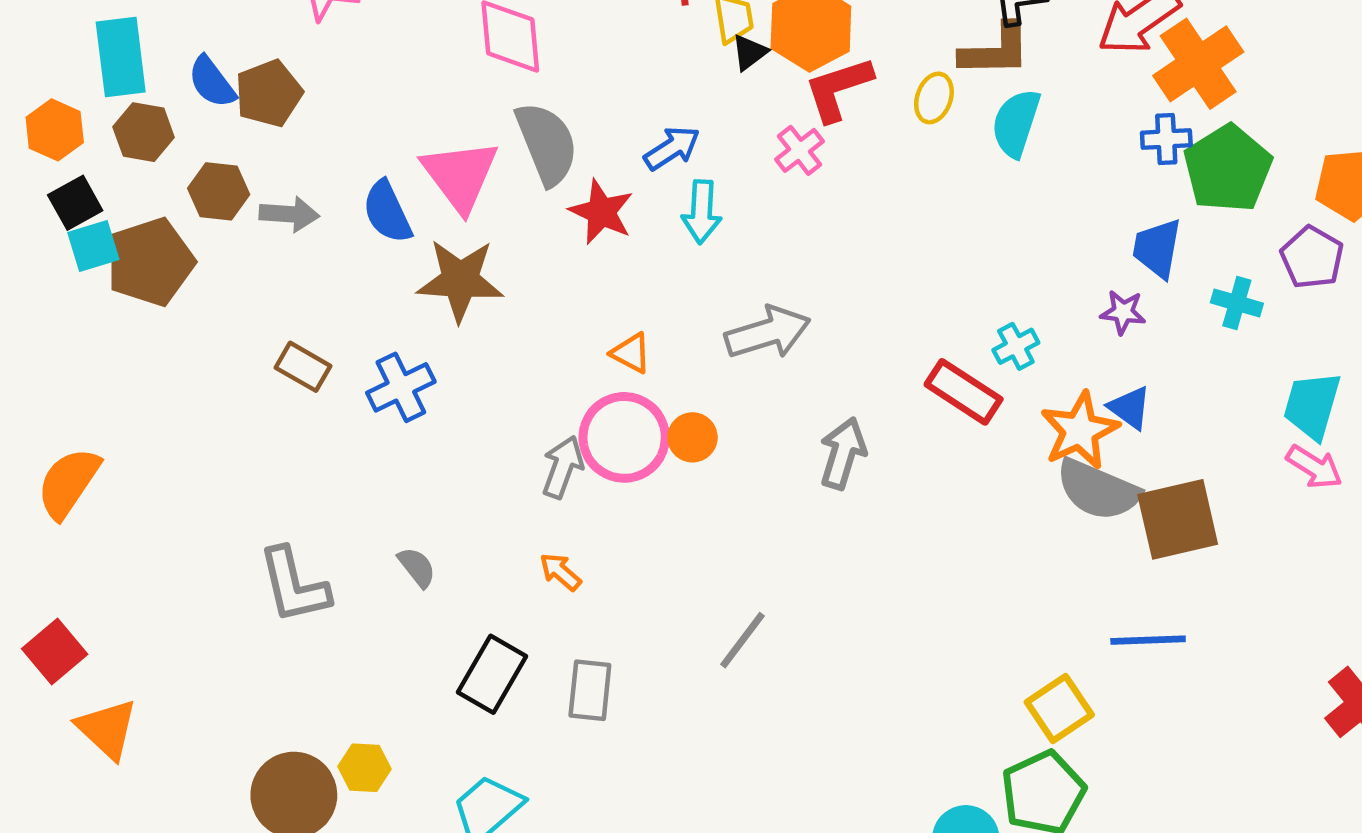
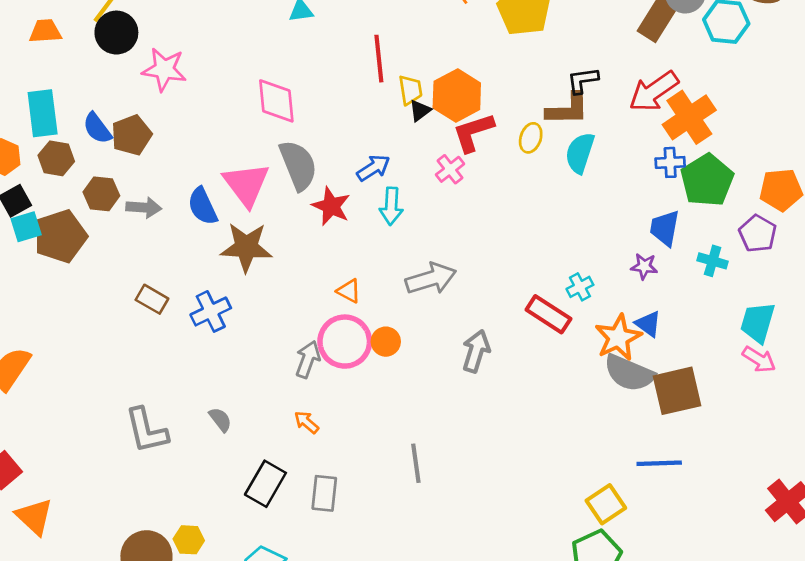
gray line: (743, 640) -> (416, 463), turned -45

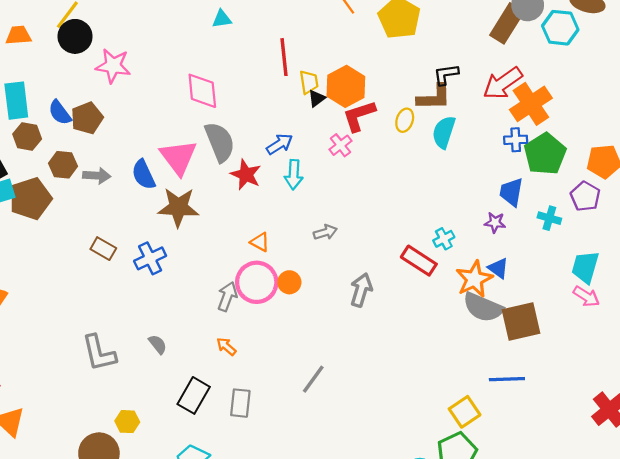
gray arrow: (431, 279) -> (325, 232), size x0.6
gray line: (416, 463) -> (313, 379), turned 44
yellow hexagon: (189, 540) -> (127, 422), moved

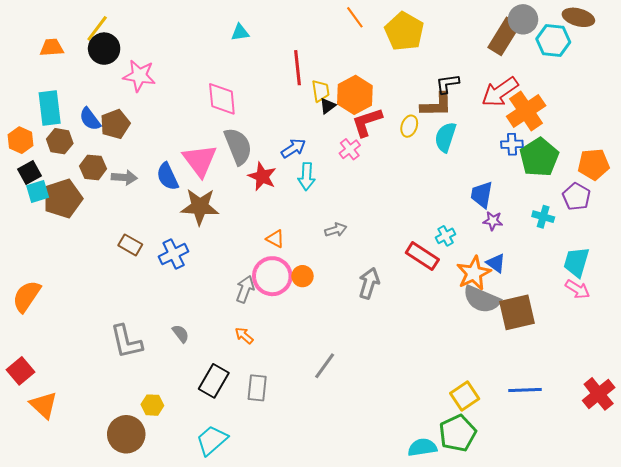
blue trapezoid: (511, 192) -> (482, 195), moved
blue line: (507, 379) -> (525, 390), moved

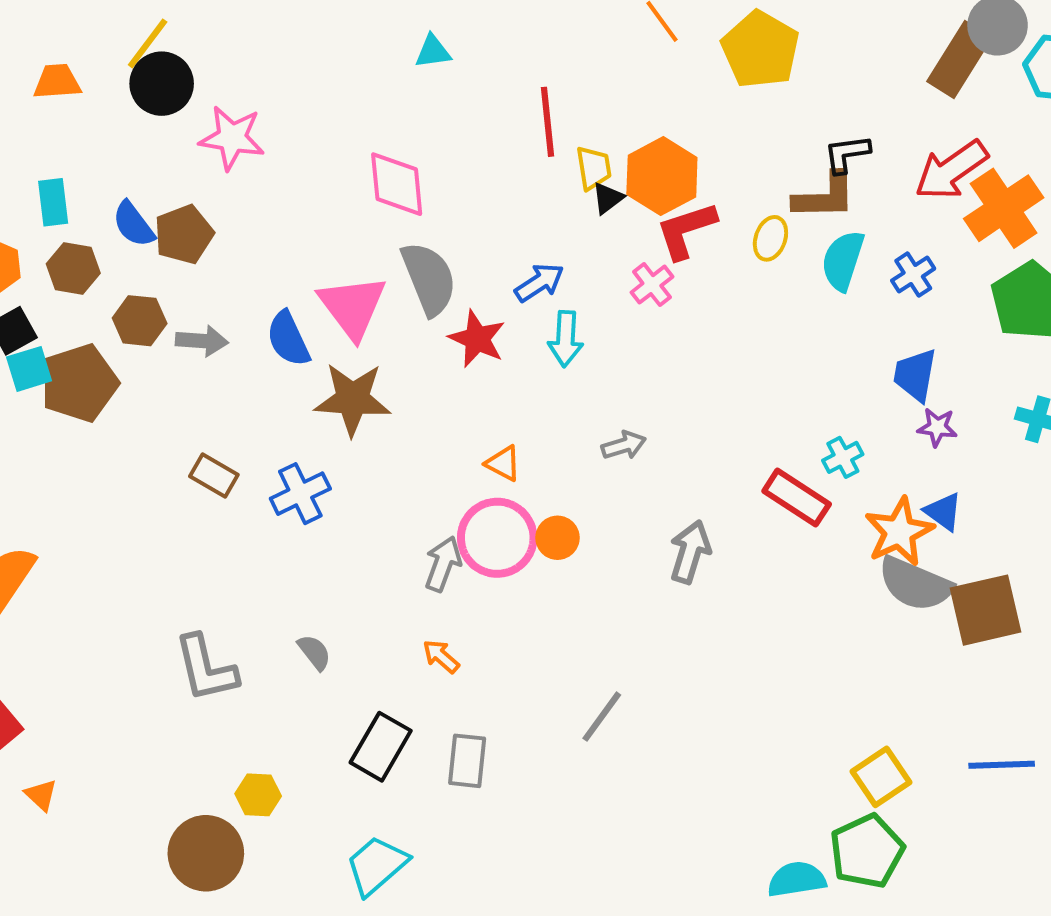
cyan rectangle: (50, 108) -> (53, 202), size x0.7
blue cross: (512, 144) -> (913, 275), moved, turned -30
orange triangle: (44, 405) -> (41, 795), size x0.6

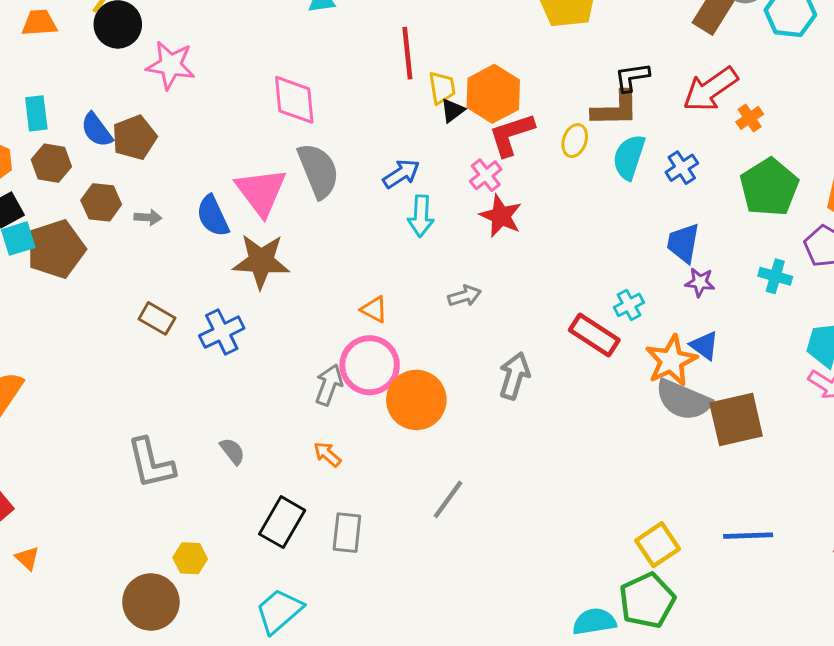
orange cross: (1004, 208) -> (750, 118), size x0.5
red star: (477, 339) -> (501, 216), moved
gray arrow: (202, 341) -> (148, 217), size x0.7
orange circle: (557, 538) -> (416, 400), moved, size x1.8

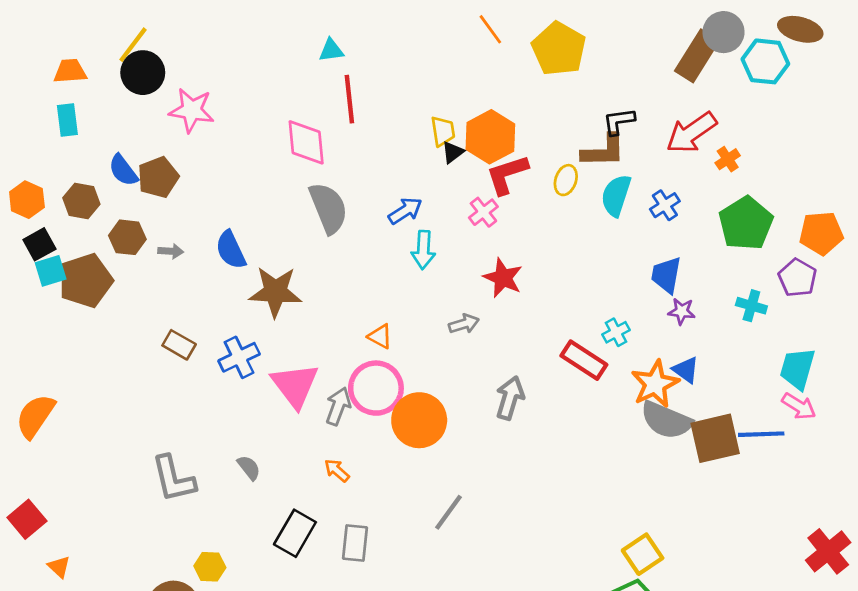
red line: (407, 53) -> (349, 99), moved
cyan rectangle: (36, 113) -> (67, 120), moved
pink triangle: (261, 192) -> (295, 385), moved
red star: (501, 216) -> (503, 278), moved
blue line: (748, 536) -> (761, 434), moved

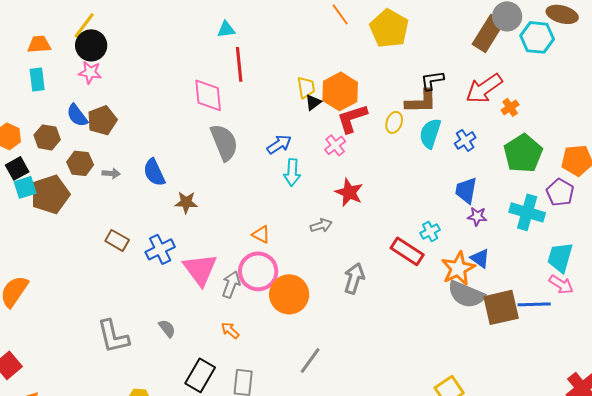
pink star: (192, 110) -> (90, 72), moved, size x0.7
brown star: (275, 292) -> (186, 202), size x0.6
cyan cross: (751, 306) -> (527, 212), size x1.6

